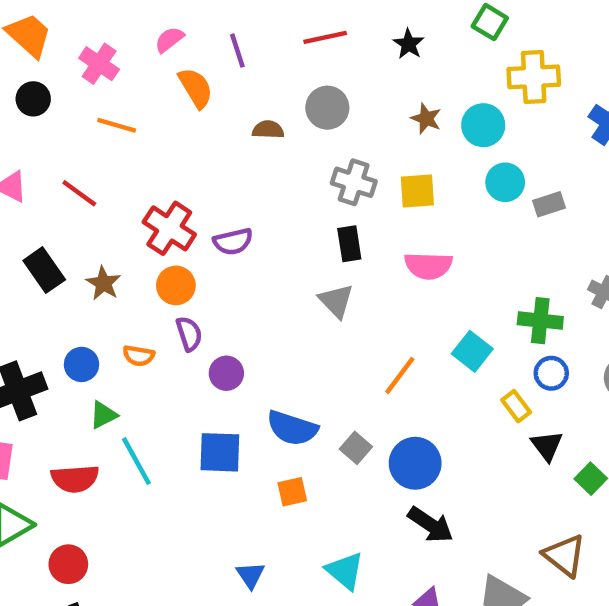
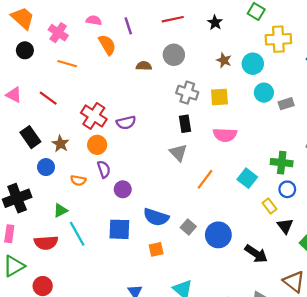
pink semicircle: (169, 40) -> (94, 20), turned 48
blue circle: (81, 364) -> (46, 167), moved
orange line: (400, 375) -> (205, 179), moved
black arrow: (431, 525) -> (256, 254), moved

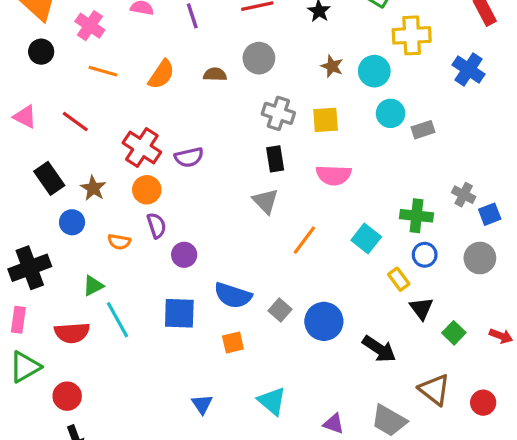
orange semicircle: (107, 45) -> (161, 74), moved, turned 65

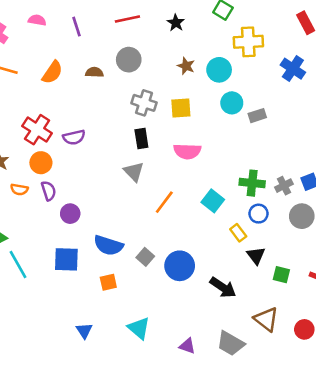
gray cross: (464, 195) -> (284, 186), moved, turned 36
orange semicircle: (119, 242) -> (19, 189), moved
green square: (454, 333) -> (281, 275), turned -30

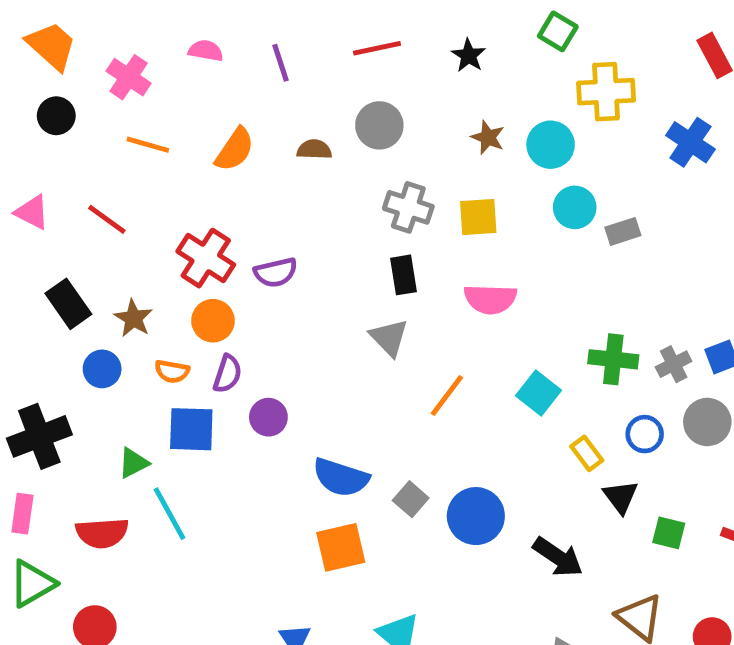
purple semicircle: (49, 191) -> (227, 374), turned 36
blue circle: (259, 214) -> (645, 434), moved
blue square: (66, 259) -> (191, 429), moved
orange square: (108, 282) -> (341, 547), size x1.5

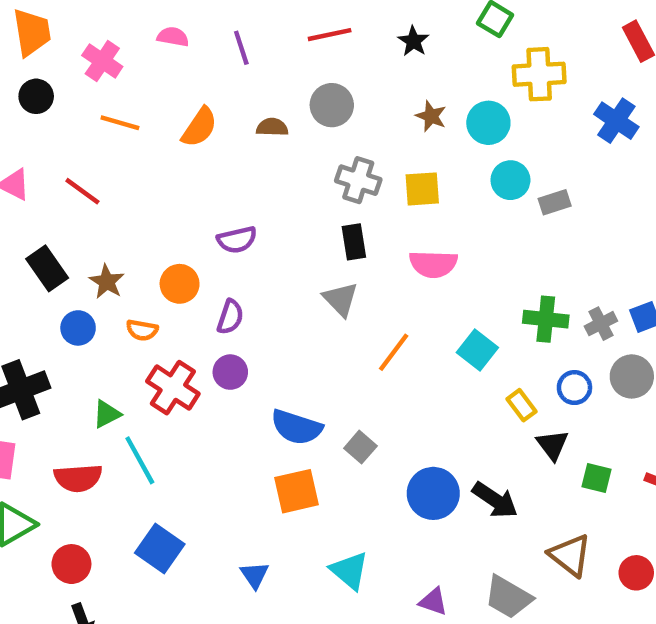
orange trapezoid: (51, 46) -> (32, 32), turned 39
red cross: (206, 258) -> (173, 388), moved
purple semicircle: (227, 374) -> (230, 317), moved
blue square: (191, 429) -> (160, 549), moved, turned 33
blue circle: (476, 516) -> (433, 493), moved

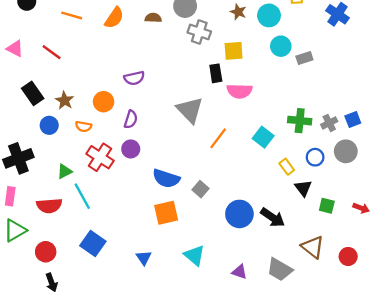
gray cross: (358, 180) -> (199, 32), moved
black rectangle: (354, 242) -> (216, 73), moved
gray triangle: (341, 299) -> (190, 110), size x1.4

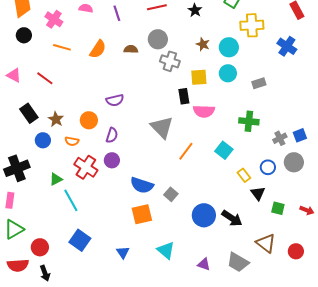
cyan circle: (281, 46) -> (228, 73), moved
green cross: (300, 121) -> (249, 121), moved
red semicircle: (49, 206) -> (18, 265), moved

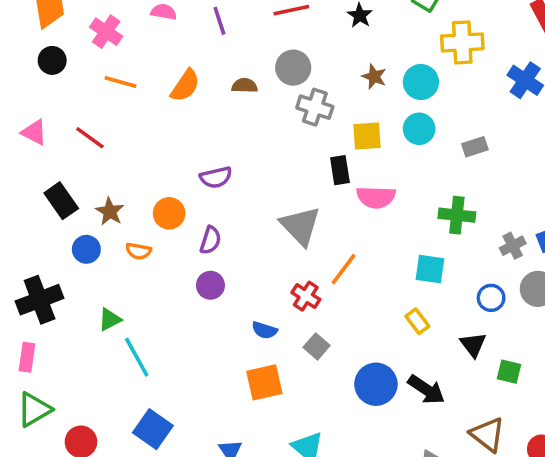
cyan square: (224, 150) -> (430, 269), moved, turned -30
red cross: (86, 167) -> (306, 296), moved, size x0.7
yellow rectangle: (244, 175) -> (417, 321), moved
blue semicircle: (142, 185) -> (264, 330), size x0.6

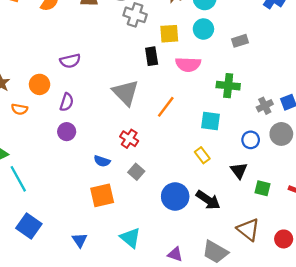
pink semicircle: (376, 197) -> (188, 64), moved
orange line: (344, 269) -> (166, 107), moved

